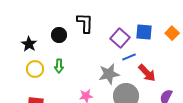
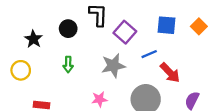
purple square: (120, 38) -> (125, 32), moved
yellow circle: (35, 69) -> (21, 70), moved
gray star: (109, 74) -> (113, 66), moved

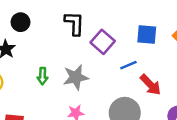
black circle: (68, 29) -> (20, 22), moved
gray star: (113, 66) -> (76, 77), moved

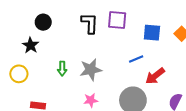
purple square: (103, 42) -> (117, 20), moved, turned -36
red arrow: (150, 85) -> (155, 76), turned 96

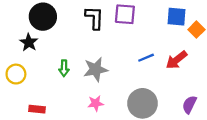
black circle: (43, 22) -> (43, 17), size x1.5
blue square: (152, 33) -> (176, 17), moved
red arrow: (155, 76) -> (176, 60), moved

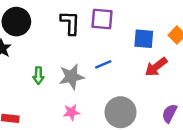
blue square: (176, 17) -> (144, 39), moved
blue line: (146, 58) -> (103, 64), moved

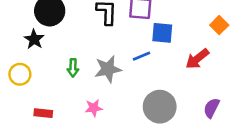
blue square: (144, 39) -> (162, 33), moved
pink star: (71, 112) -> (94, 108), moved

